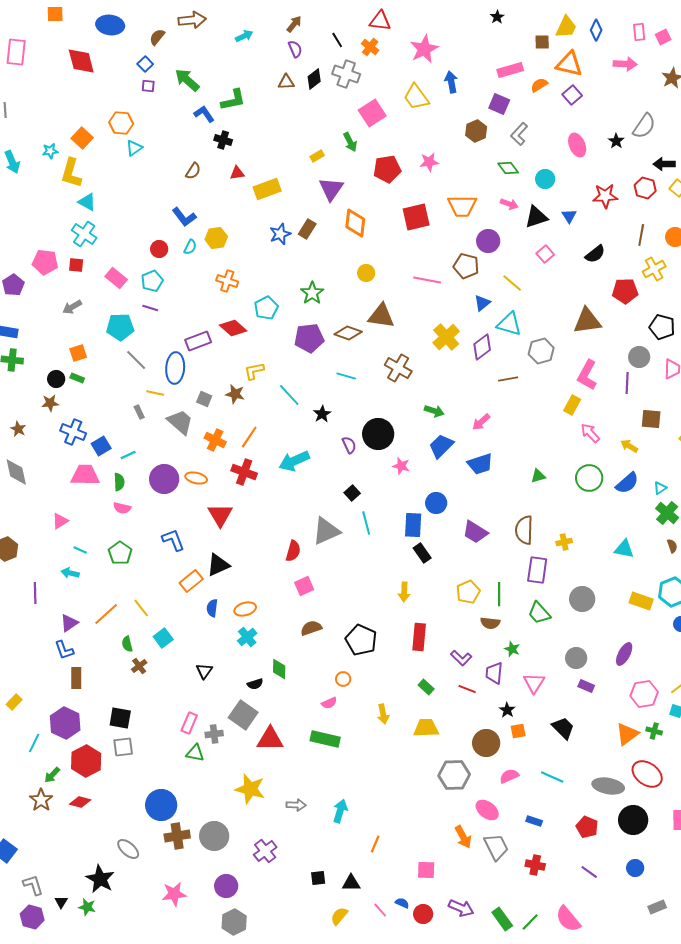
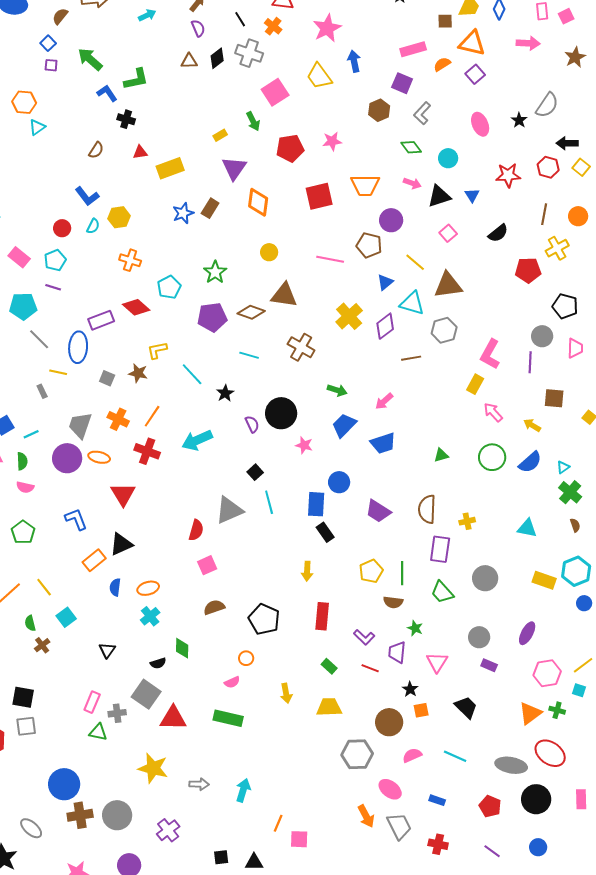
brown triangle: (587, 321) -> (448, 285), moved
gray trapezoid: (180, 422) -> (80, 425), moved, turned -112
pink square: (426, 870) -> (299, 839), moved

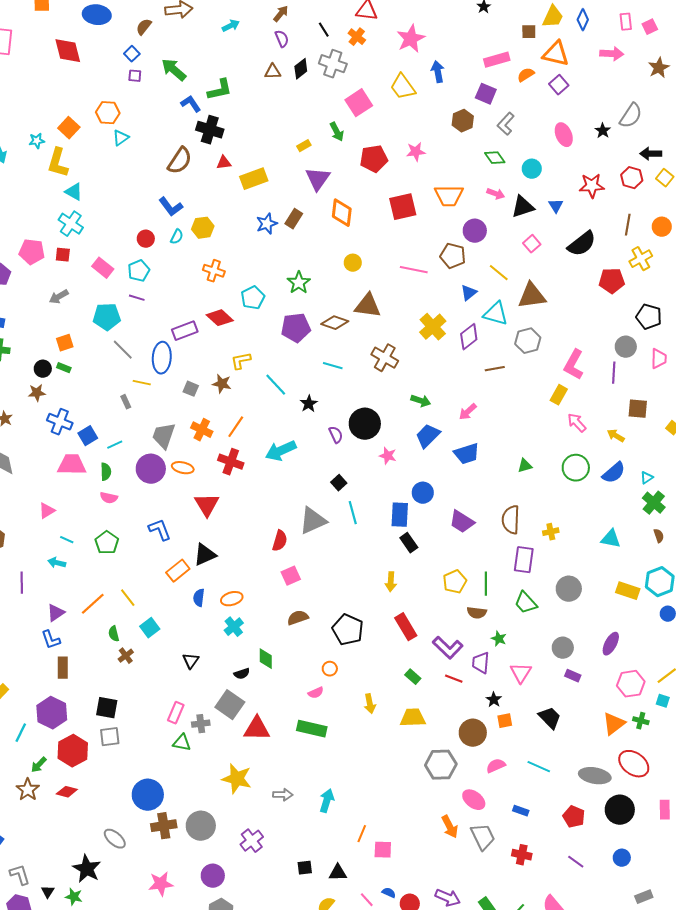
black cross: (126, 119) -> (210, 130), size x1.5
brown semicircle: (96, 150) -> (180, 161), size x1.6
black semicircle: (498, 233) -> (582, 244), size x1.4
red rectangle: (322, 616) -> (406, 627), turned -36
purple L-shape: (364, 637) -> (448, 648), size x1.4

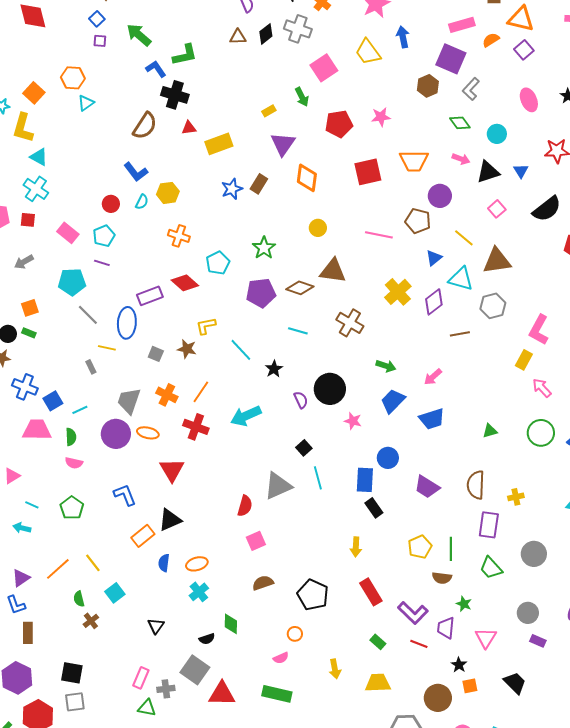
purple square: (486, 94) -> (451, 59), size x1.4

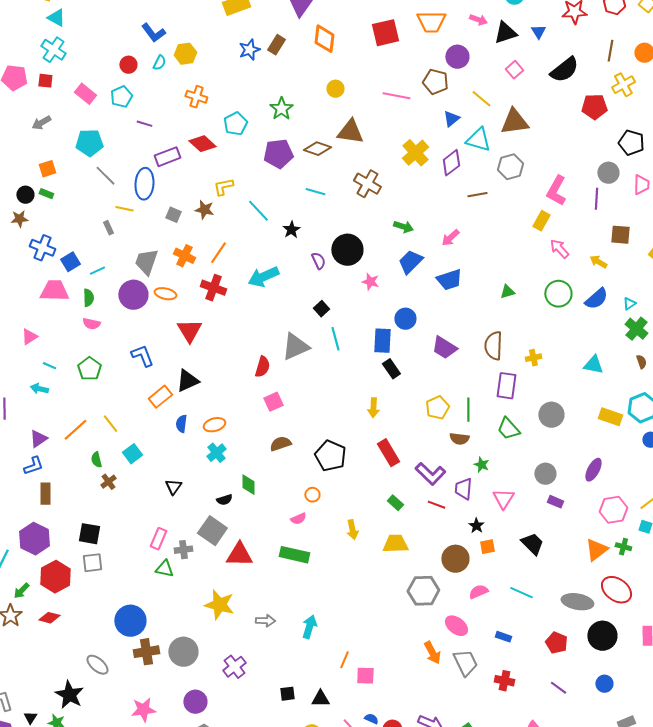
purple line: (102, 263) -> (144, 124), moved
blue L-shape: (16, 605) -> (33, 466), turned -90

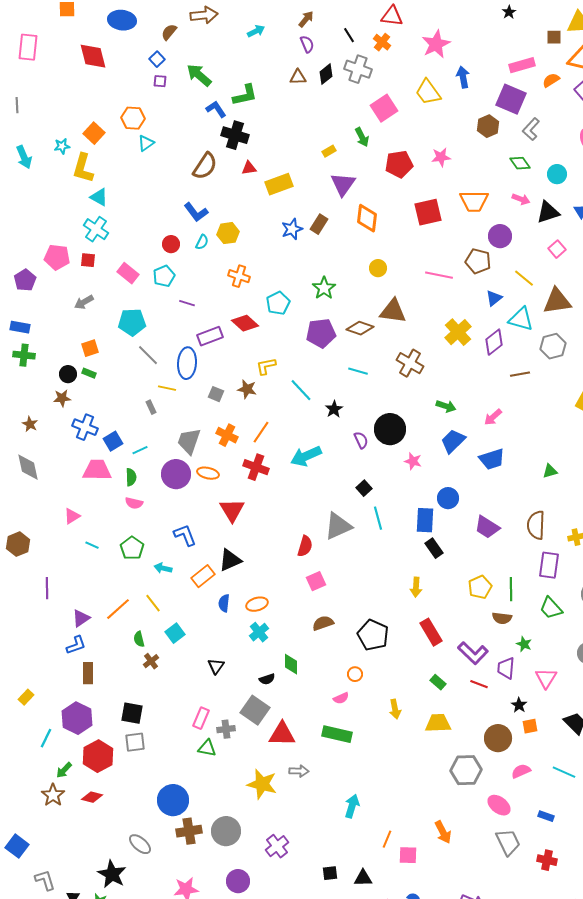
cyan arrow: (39, 389) -> (163, 568), moved
gray arrow: (265, 621) -> (299, 771), moved
orange arrow: (432, 653) -> (443, 832), moved

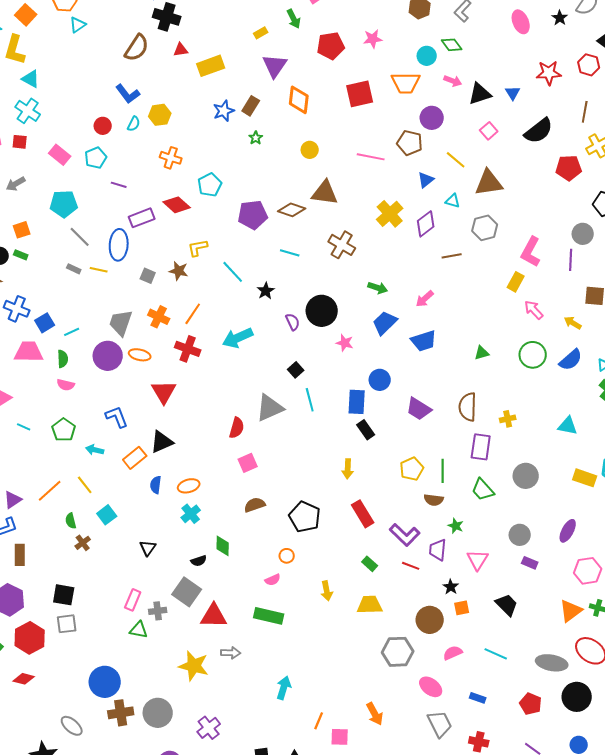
cyan circle: (557, 174) -> (427, 56), moved
green star: (324, 288) -> (256, 138), moved, size x0.6
cyan triangle: (521, 319) -> (453, 201), size x0.6
gray rectangle: (151, 407) -> (74, 269), moved, turned -40

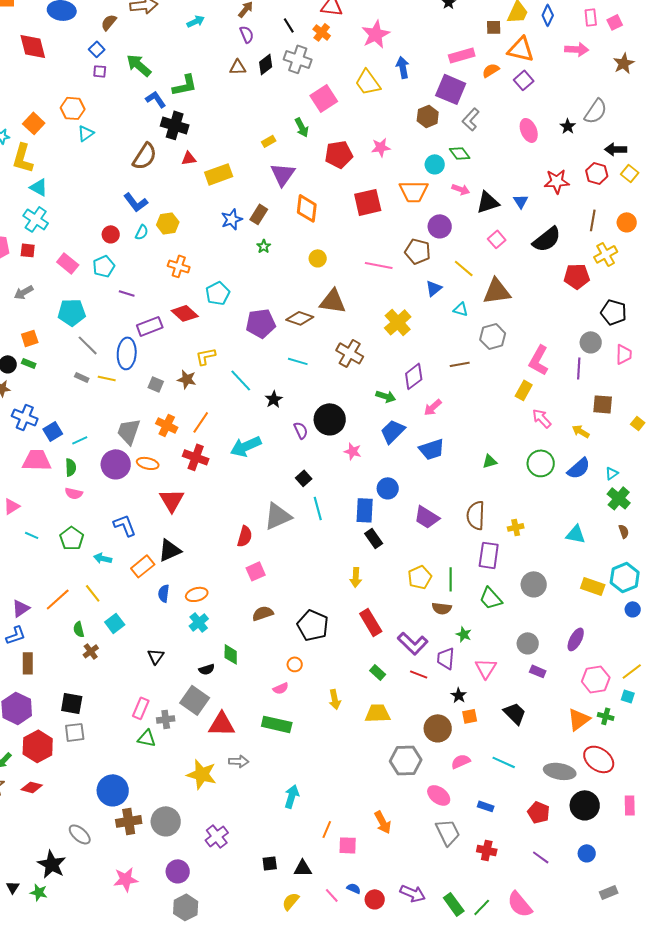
purple diamond: (426, 224) -> (414, 376), moved

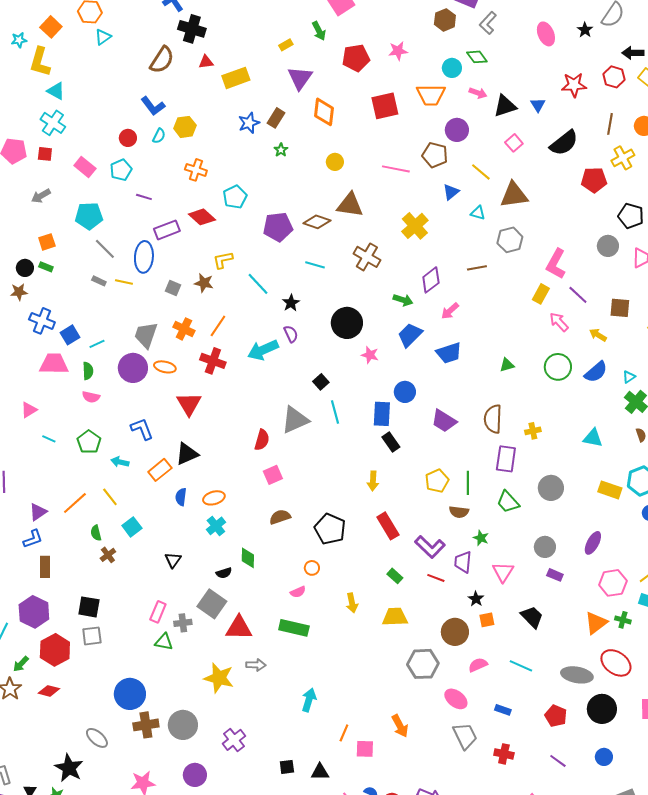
purple line: (579, 368) -> (578, 295), moved, turned -50
purple semicircle: (301, 430) -> (291, 334), moved

